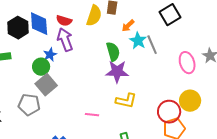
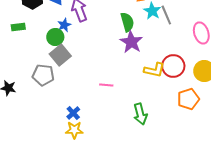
purple star: (117, 72) -> (131, 42), turned 30
yellow L-shape: (126, 101) -> (154, 70), moved
red circle: (169, 112) -> (173, 66), moved

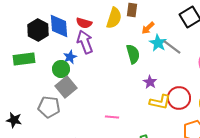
gray line: (166, 15) -> (172, 47), turned -30
green rectangle: (18, 27) -> (24, 59), size x1.5
purple star: (131, 42) -> (150, 82), moved, size x0.6

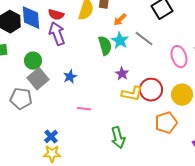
cyan star: (158, 43) -> (120, 41), moved
blue star: (70, 57) -> (70, 77), moved

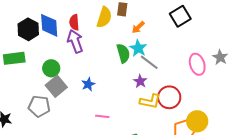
red semicircle: (56, 15) -> (74, 22), turned 70
gray line: (144, 39) -> (149, 62), moved
yellow circle: (182, 95) -> (197, 121), moved

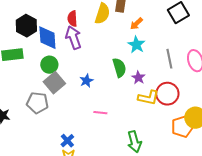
blue diamond: (49, 25) -> (47, 38), moved
green semicircle: (123, 53) -> (119, 68), moved
gray line: (149, 62) -> (169, 59), moved, turned 42

